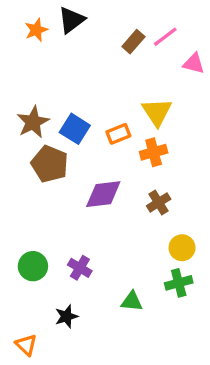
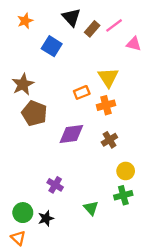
black triangle: (71, 20) -> (71, 17), moved, turned -36
blue square: (75, 129) -> (52, 46), moved
green circle: (33, 266) -> (23, 213), moved
green triangle: (132, 301) -> (91, 208), turned 42

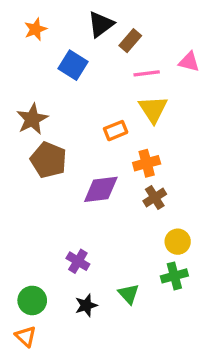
black triangle: (71, 17) -> (101, 24), turned 36
pink line: (114, 25) -> (147, 73), moved, turned 30
orange cross: (106, 105) -> (147, 163), moved
black star: (46, 218) -> (86, 305), moved

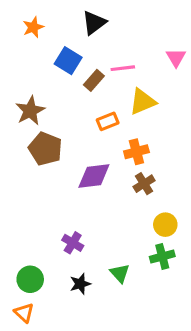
brown rectangle: (130, 41) -> (94, 80), moved
pink triangle: (189, 62) -> (176, 58), turned 45
pink line: (147, 73) -> (123, 68), moved
yellow triangle: (153, 109) -> (143, 102), turned 40

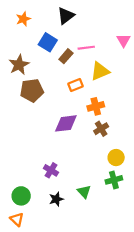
brown star: (30, 111) -> (19, 65), moved
brown pentagon: (45, 149) -> (32, 90), moved, turned -30

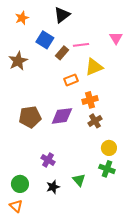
brown pentagon: (32, 90) -> (30, 117), moved
green cross: (114, 180) -> (107, 169), turned 35

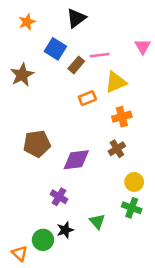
orange cross: (90, 100) -> (122, 117), moved
purple diamond: (62, 116) -> (76, 160), moved
green circle: (20, 184) -> (43, 240), moved

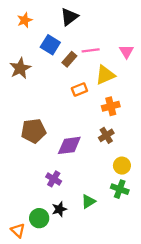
pink triangle: (143, 46) -> (126, 51), moved
green triangle: (97, 221) -> (88, 201), turned 40

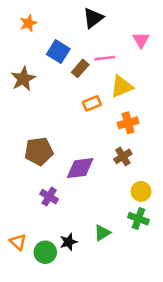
black triangle: (69, 17) -> (93, 18), moved
pink triangle: (126, 51) -> (141, 40), moved
purple cross: (54, 179) -> (49, 197), moved
orange triangle: (18, 230) -> (18, 242), moved

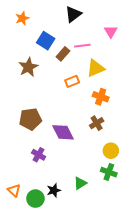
brown star: (23, 79) -> (28, 67), moved
orange cross: (128, 123) -> (101, 97), turned 35
purple diamond: (80, 168) -> (63, 132), turned 70

